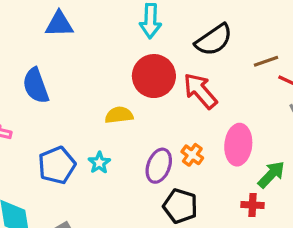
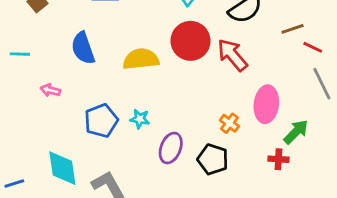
yellow semicircle: (119, 115) -> (141, 59), moved, size x1.4
orange cross: (192, 155) -> (229, 123), moved
cyan star: (99, 163) -> (140, 119), turned -30
purple ellipse: (159, 166) -> (171, 148), moved

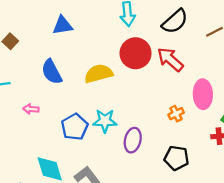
cyan star: (140, 119) -> (105, 121), size x1.5
orange cross: (229, 123) -> (176, 114), turned 35
black pentagon: (213, 159) -> (176, 158), moved

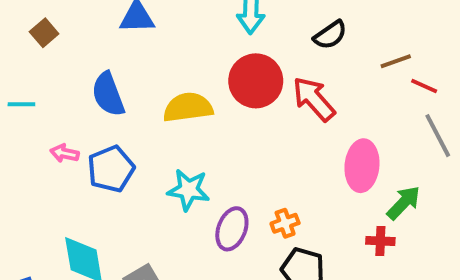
black semicircle: (175, 21) -> (330, 35), size x0.7
orange cross: (176, 114) -> (285, 223), moved
blue pentagon: (75, 127) -> (111, 169), moved

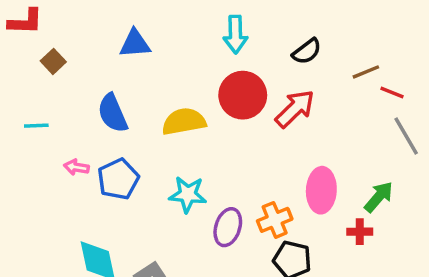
red arrow: (314, 99) -> (295, 109), turned 90
pink ellipse: (362, 166) -> (321, 190), moved
orange cross: (285, 223) -> (275, 220), size x1.4

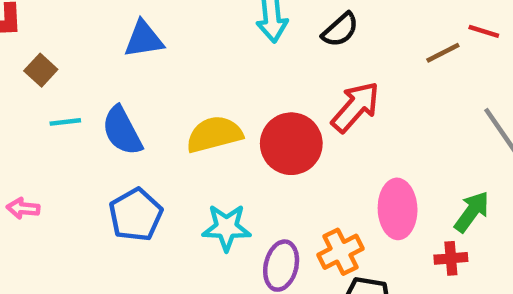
black semicircle: (307, 51) -> (340, 30), moved
red line: (392, 93) -> (484, 31), moved
red circle: (243, 95) -> (291, 144), moved
cyan line: (36, 126) -> (65, 122), moved
pink arrow: (76, 167) -> (23, 208), moved

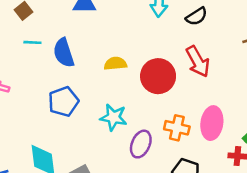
red arrow: (356, 107) -> (198, 61), turned 100
yellow semicircle: (214, 134) -> (115, 64), size x0.7
orange cross: (341, 252) -> (177, 128), moved, turned 30

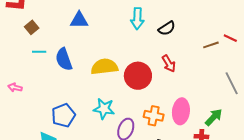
red arrow: (198, 61) -> (169, 64), size x0.7
yellow semicircle: (115, 64) -> (104, 67), size x1.5
blue pentagon: (63, 102) -> (63, 115), moved

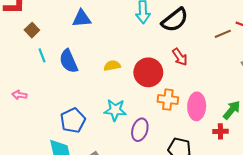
black semicircle: (167, 28) -> (175, 20), size x1.5
cyan line: (39, 52) -> (42, 55), turned 72
yellow semicircle: (104, 67) -> (112, 66), size x0.6
orange cross: (154, 116) -> (168, 100), moved

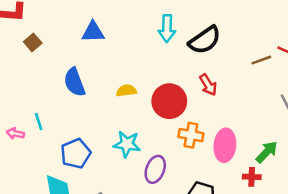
cyan line: (42, 55) -> (39, 122), moved
pink arrow: (19, 95) -> (15, 133), moved

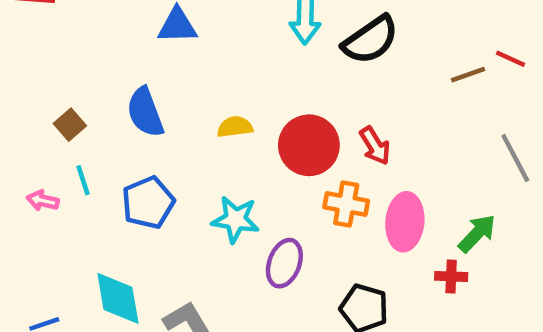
brown square: (33, 42) -> (70, 125), moved
red arrow: (208, 85) -> (375, 146), moved
blue pentagon: (76, 154) -> (148, 203), moved

